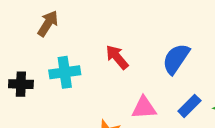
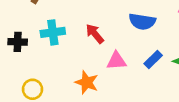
red arrow: (117, 57) -> (95, 34), moved
blue semicircle: (176, 59) -> (142, 22), turned -115

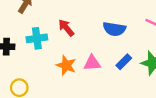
red arrow: (95, 34) -> (66, 28), moved
orange star: (87, 83) -> (66, 65), moved

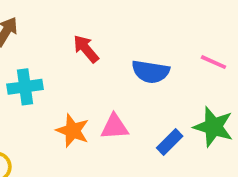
red arrow: (66, 28) -> (86, 49), moved
blue rectangle: (124, 62) -> (170, 142), moved

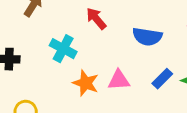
cyan cross: (25, 87) -> (63, 49), moved, turned 36
blue rectangle: (170, 142) -> (162, 79), moved

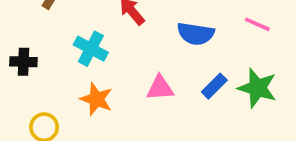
orange star: (86, 83) -> (96, 99), moved

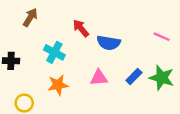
blue semicircle: (196, 34) -> (109, 43), moved
orange star: (96, 99) -> (58, 85), turned -30

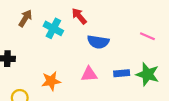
red arrow: (81, 28) -> (79, 16), moved
cyan cross: (54, 52) -> (53, 28), moved
blue rectangle: (134, 76) -> (122, 73), turned 40

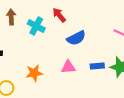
brown arrow: (25, 18) -> (11, 17), turned -35
blue semicircle: (98, 42) -> (76, 38), turned -36

